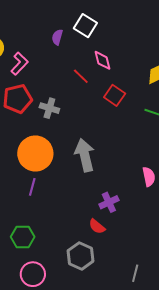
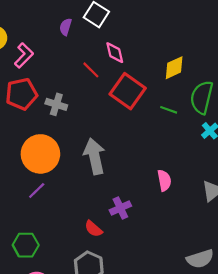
red square: (115, 95) -> (128, 91), size x1.5
purple line: (32, 187) -> (37, 190), turned 30
red semicircle: (97, 226) -> (93, 229), moved

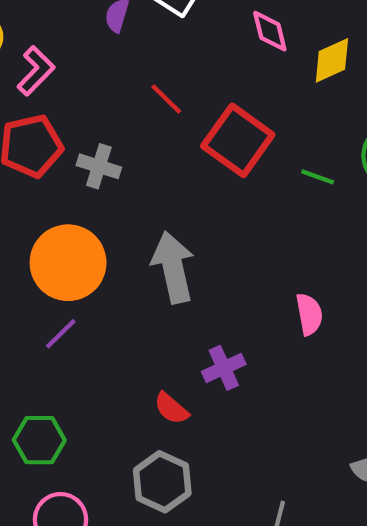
pink diamond: (115, 53) -> (270, 31), moved
yellow diamond: (174, 68) -> (332, 60), moved

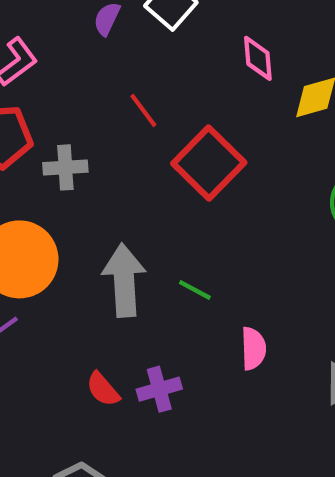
gray cross: (99, 166) -> (65, 167), turned -30
green line: (318, 177) -> (195, 290), moved
red semicircle: (171, 408) -> (103, 389), moved

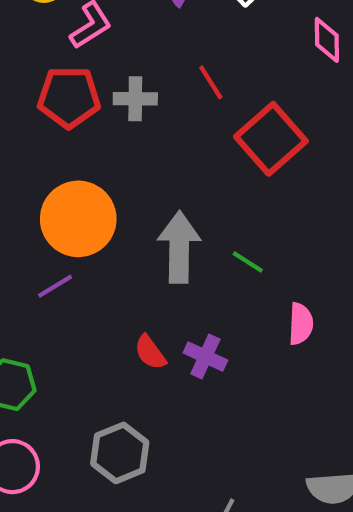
gray cross: (65, 167) -> (135, 99), moved
purple cross: (159, 389) -> (205, 356), turned 36

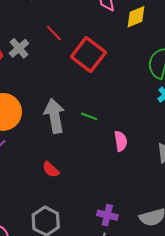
gray cross: (135, 99) -> (19, 48), turned -30
purple cross: (205, 356) -> (107, 215), moved

